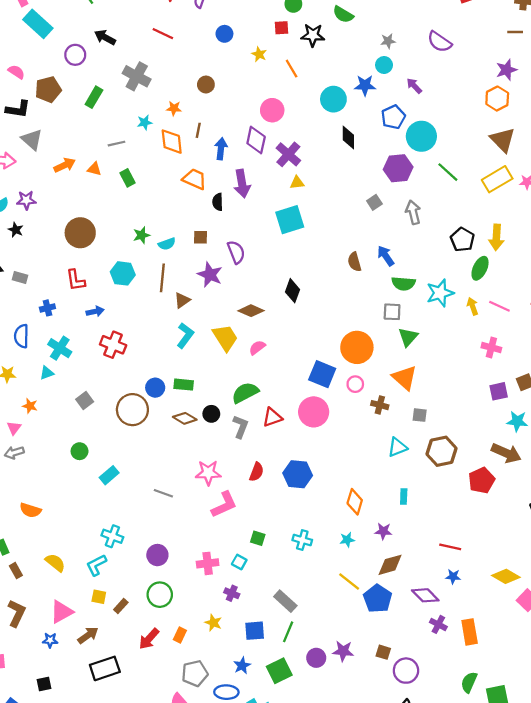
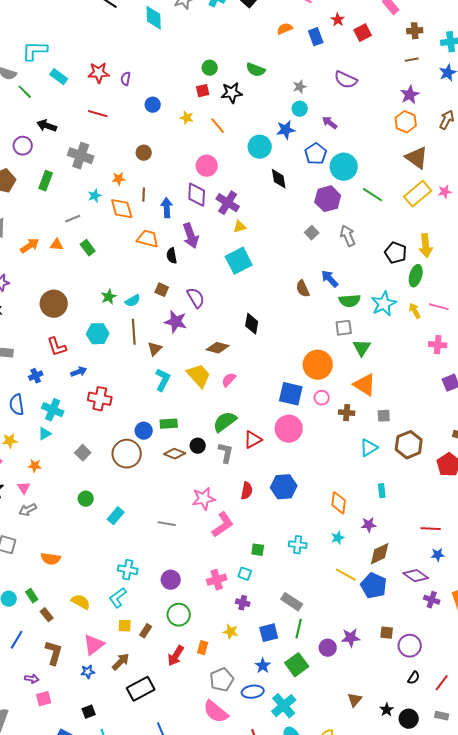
brown square: (201, 237) -> (162, 290), turned 32

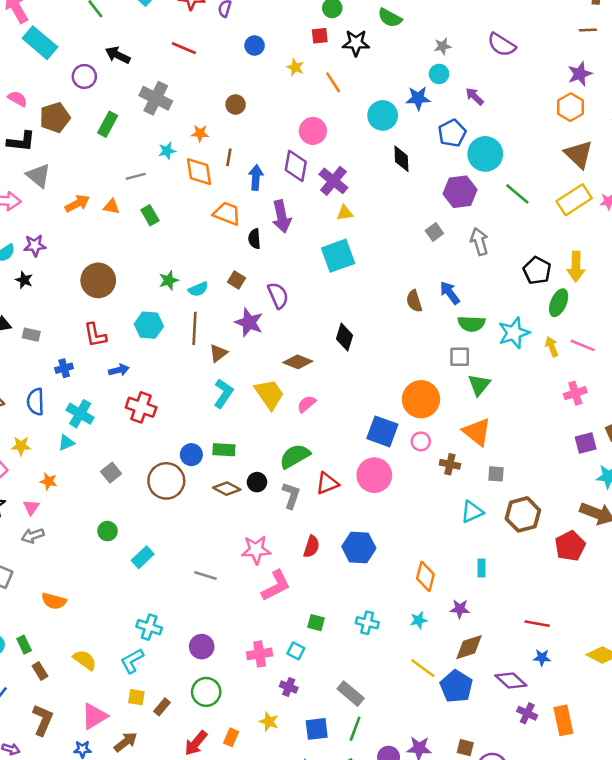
pink cross: (438, 345) -> (575, 393), turned -30

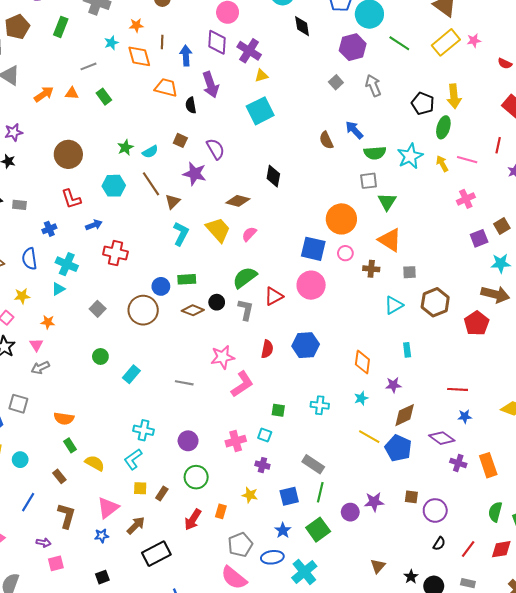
brown line: (195, 328) -> (151, 184), turned -30
green rectangle: (24, 645) -> (70, 445), moved

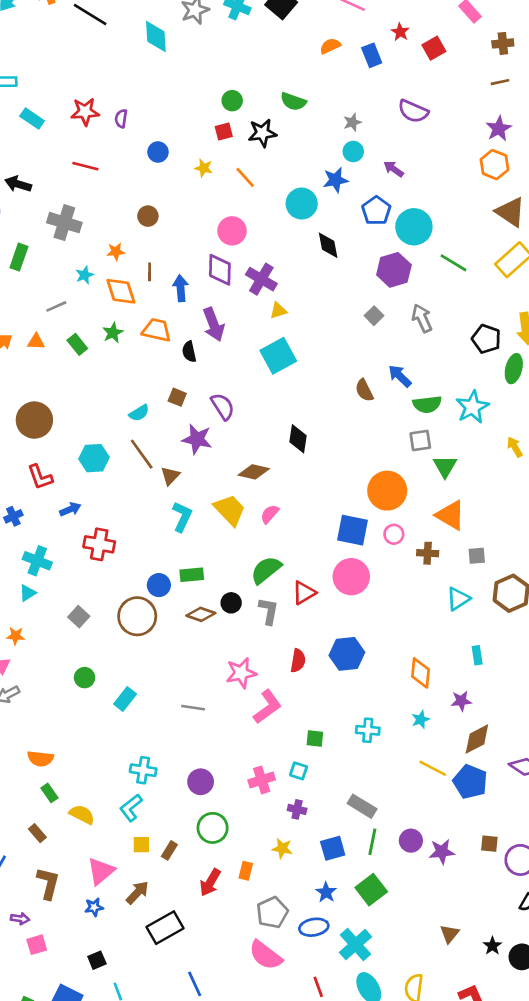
green star: (125, 147) -> (113, 333), moved
yellow arrow: (442, 164) -> (515, 447), moved
purple circle: (350, 512) -> (411, 841), moved

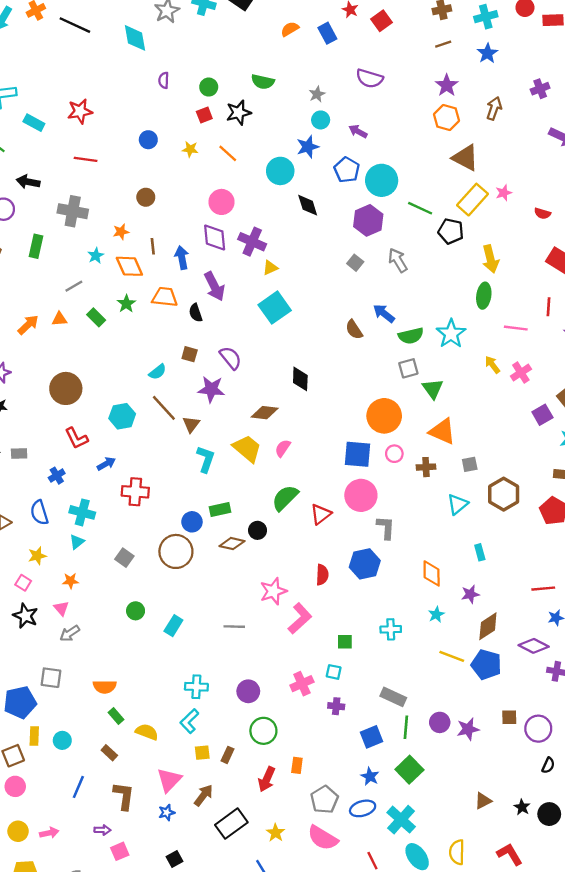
purple semicircle: (121, 119) -> (164, 80), moved
black pentagon: (486, 339) -> (451, 231), moved
gray L-shape: (269, 611) -> (386, 528), moved
yellow star: (282, 848) -> (276, 833), moved, turned 30
brown triangle: (450, 934) -> (483, 801), turned 30

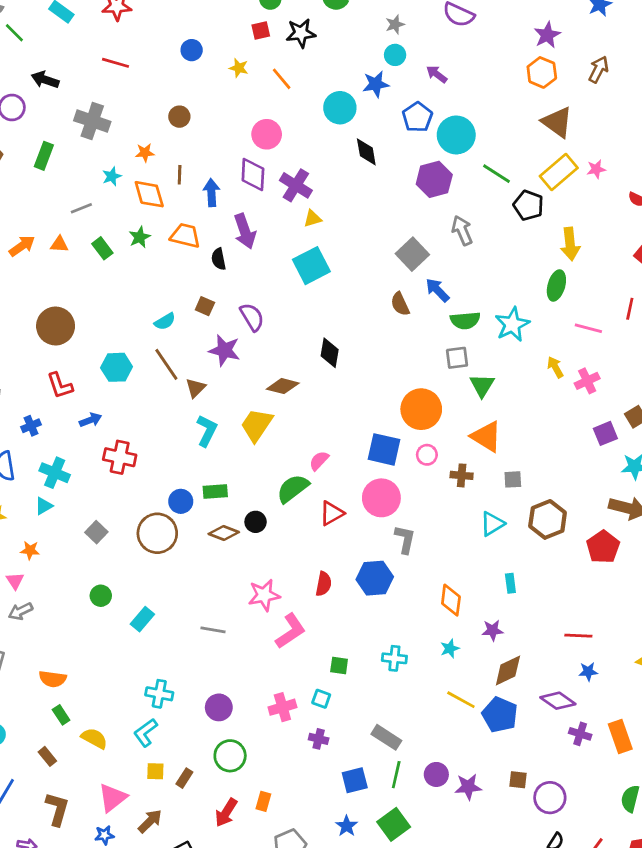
gray square: (355, 263) -> (412, 254), moved, size x1.6
yellow trapezoid: (247, 448) -> (257, 425), turned -104
pink semicircle: (283, 448) -> (319, 461), moved

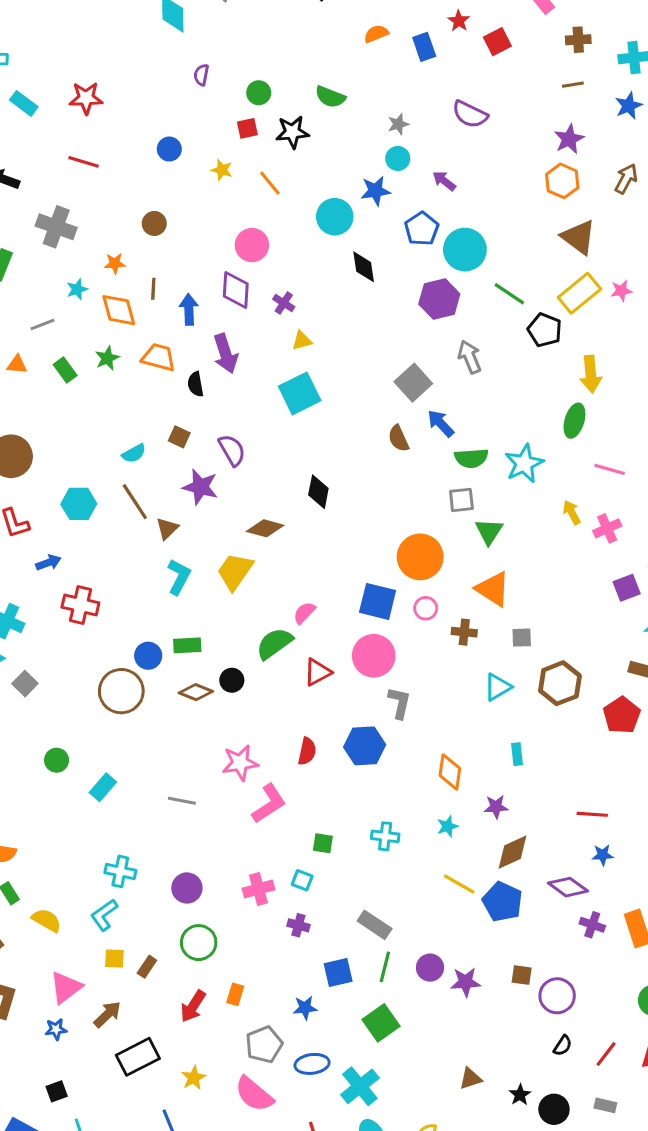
purple cross: (296, 185) -> (284, 303), size x0.6
gray square: (96, 532) -> (25, 684), moved
blue star: (347, 826) -> (305, 1008), moved, turned 30

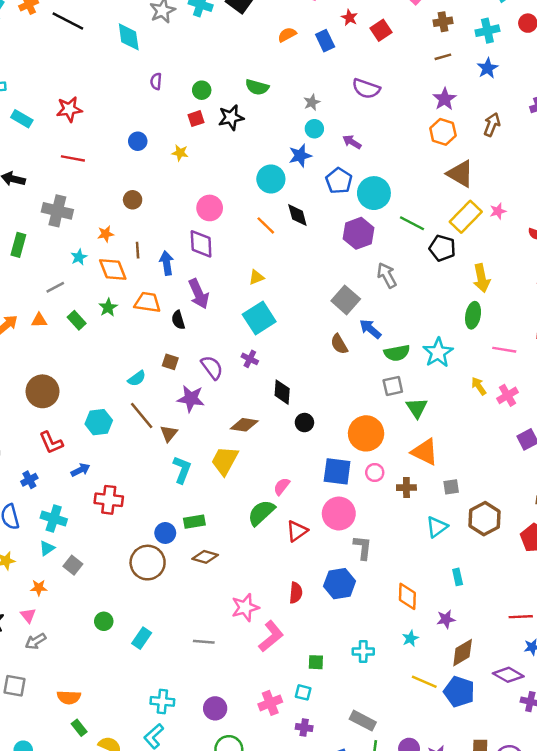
orange line: (270, 183) -> (266, 225), moved
purple cross: (284, 303) -> (250, 359), moved
black circle: (232, 680) -> (304, 423), moved

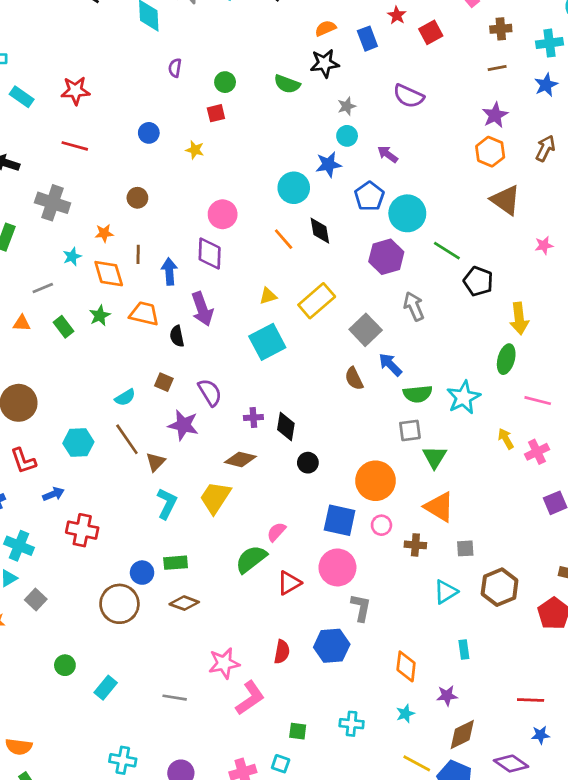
black star: (231, 118) -> (325, 63), moved
yellow rectangle: (466, 217) -> (317, 301), moved
purple cross: (250, 359) -> (253, 417), moved, turned -35

